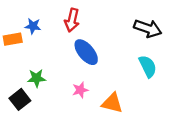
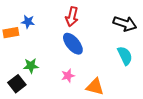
red arrow: (72, 20) -> (72, 17), moved

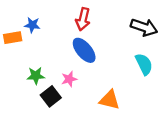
pink star: (68, 76) -> (69, 79), moved
black square: (17, 84) -> (51, 96), moved

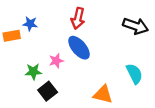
cyan semicircle: (144, 64) -> (134, 74), moved
pink star: (69, 79) -> (56, 61), moved

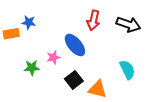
red arrow: (78, 18) -> (93, 20), moved
black square: (48, 91) -> (74, 80), moved

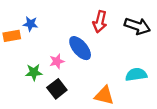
cyan semicircle: (127, 70) -> (136, 75), turned -72
black square: (74, 80) -> (57, 89), moved

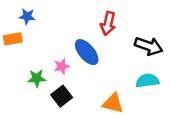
blue star: (30, 24) -> (27, 16), moved
black arrow: (137, 26) -> (149, 46), moved

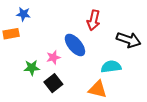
cyan semicircle: (147, 81) -> (111, 67), moved

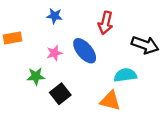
blue star: (23, 14) -> (54, 16), moved
pink star: (53, 57) -> (54, 53), moved

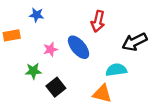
blue star: (54, 16) -> (36, 15), moved
black arrow: (145, 45) -> (135, 42), turned 135

